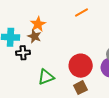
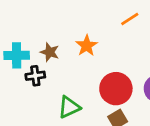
orange line: (82, 12) -> (130, 19), moved
orange star: (38, 24) -> (87, 46), moved

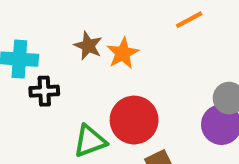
brown star: (50, 52) -> (88, 46), moved
red circle: (116, 89) -> (134, 120), moved

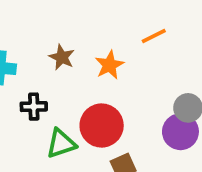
orange star: (123, 53) -> (109, 65), moved
black cross: (44, 91) -> (34, 107), moved

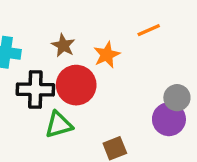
black cross: (34, 107) -> (35, 89), size x1.5
red circle: (102, 126) -> (76, 85), moved

